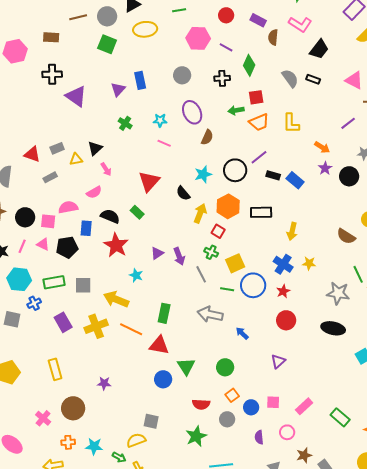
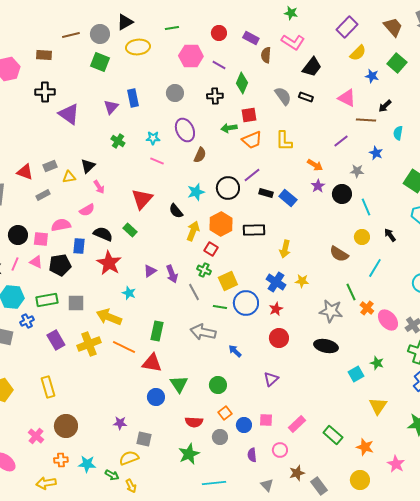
purple star: (104, 383) -> (120, 423), moved

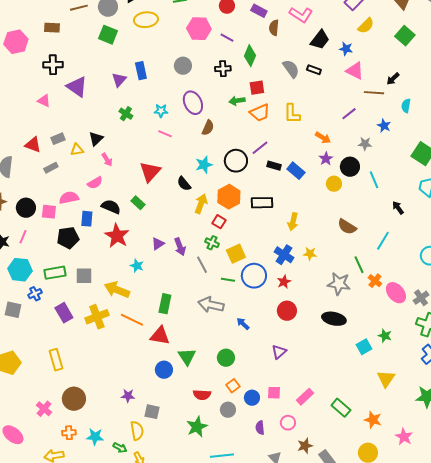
blue star: (372, 76) -> (346, 49), moved
yellow circle: (362, 237) -> (334, 184), moved
pink triangle: (36, 262) -> (44, 101), moved
yellow semicircle: (129, 458) -> (137, 431), turned 102

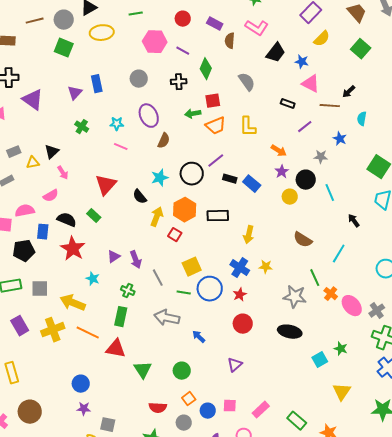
black rectangle: (314, 70) -> (288, 104), moved
green cross: (212, 243) -> (128, 291), moved
blue circle: (164, 370) -> (81, 384), moved

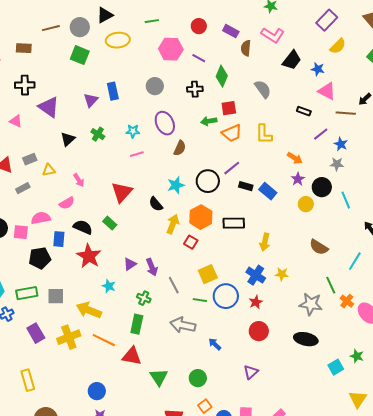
blue star: (340, 139) -> (341, 144), moved
pink line: (121, 147) -> (137, 154), turned -40
black triangle: (52, 152) -> (68, 139), moved

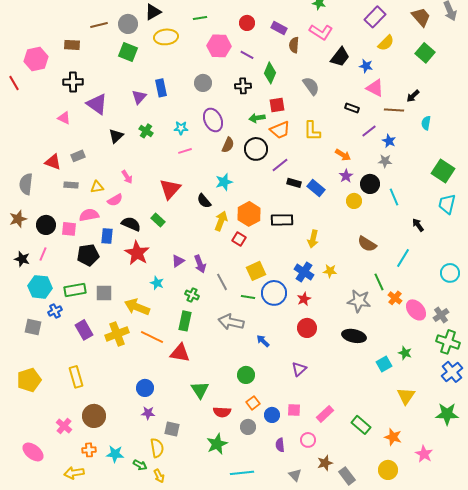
yellow triangle: (49, 170) -> (97, 187), moved
black circle: (208, 181) -> (256, 149), moved
gray rectangle: (23, 188) -> (71, 185), turned 32
green triangle: (159, 377) -> (200, 390), moved

